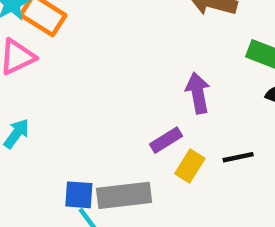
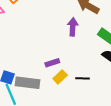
purple arrow: (198, 93) -> (73, 27), moved

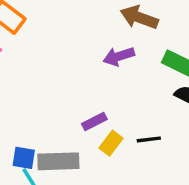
purple arrow: (73, 27) -> (119, 56), turned -102

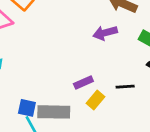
black line: (149, 139) -> (125, 87), moved

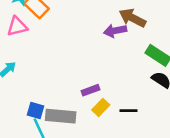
purple arrow: (105, 33) -> (115, 31), moved
black line: (125, 87) -> (129, 111), moved

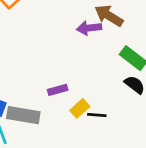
yellow rectangle: (101, 107) -> (80, 108), moved

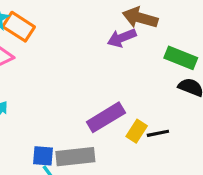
purple rectangle: (58, 90) -> (106, 117), size x1.6

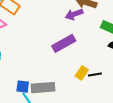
purple rectangle: (106, 117) -> (64, 43), moved

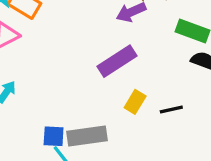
yellow rectangle: (82, 73) -> (135, 102), moved

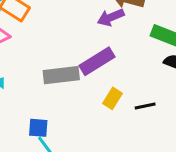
gray rectangle: (87, 136) -> (61, 75), moved

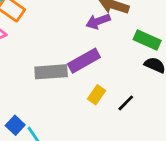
black line: (145, 106) -> (126, 103), turned -36
blue square: (38, 128) -> (15, 125), moved, turned 36

